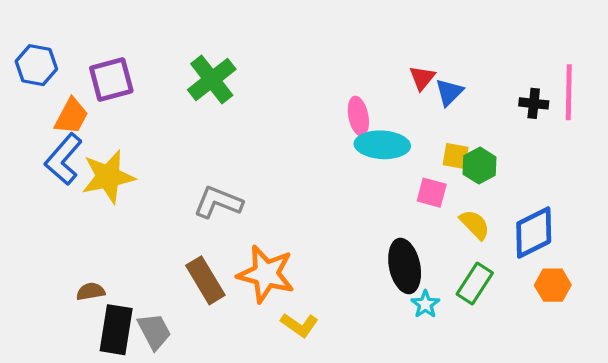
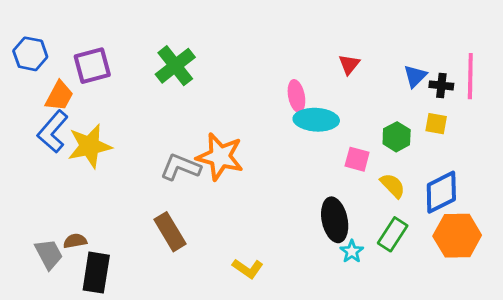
blue triangle: (449, 92) -> (415, 76), moved
yellow square: (456, 156) -> (436, 124), moved
orange star: (266, 274) -> (220, 157), moved
orange hexagon: (553, 285) -> (457, 236), size x1.6
gray trapezoid: (154, 331) -> (49, 254), moved

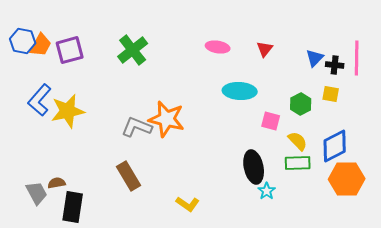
orange trapezoid: (59, 96) -> (41, 45), moved
pink ellipse: (296, 96) -> (218, 47), moved, turned -70
green rectangle: (393, 234) -> (298, 163), moved, turned 55

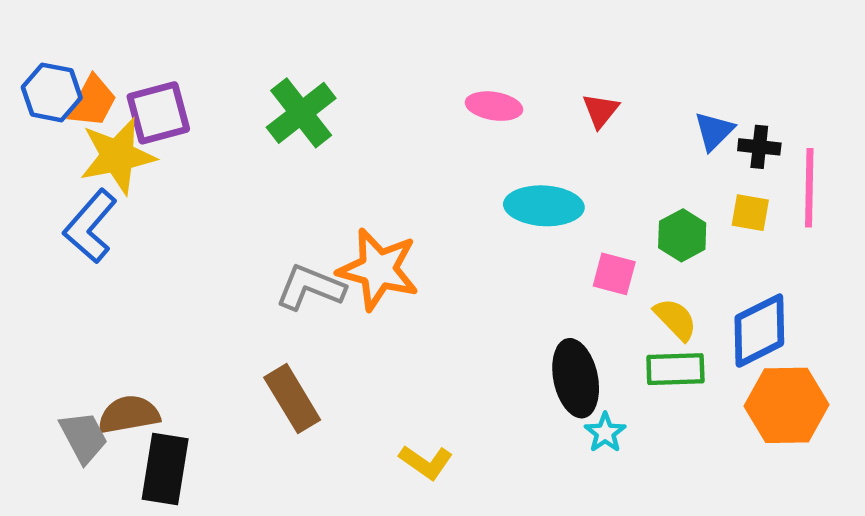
pink line: (357, 58) -> (809, 188), moved
yellow star: (68, 111) -> (118, 156), moved
brown semicircle: (57, 183) -> (129, 414), size x1.5

